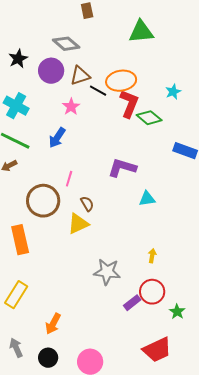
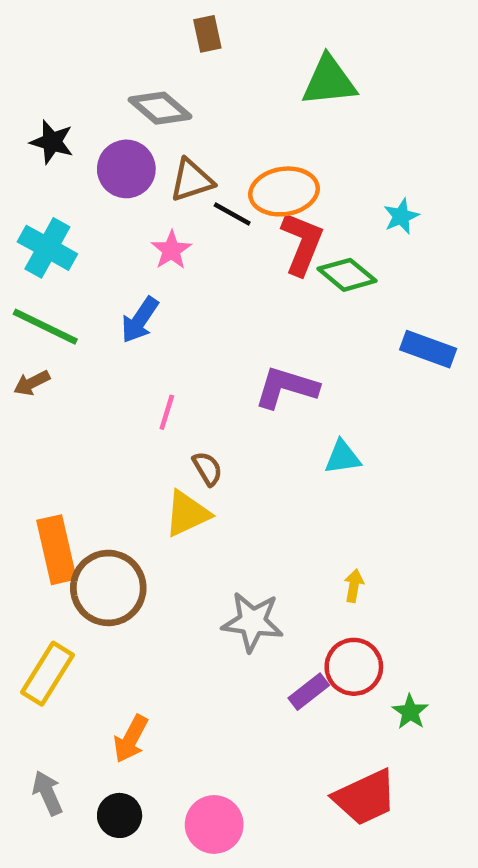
black star: (18, 59) -> (52, 142), turned -30
brown circle: (43, 201) -> (108, 588), moved

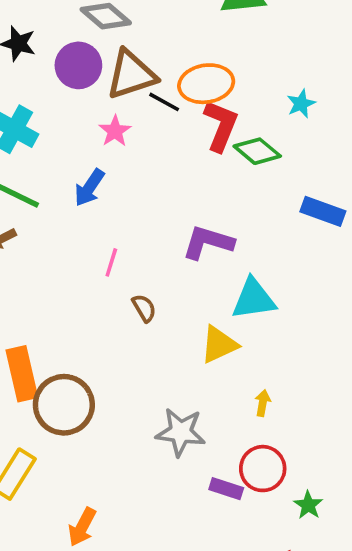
brown triangle: (192, 180) -> (131, 75), size x1.4
cyan triangle: (343, 457) -> (254, 299), size x1.5
yellow triangle: (187, 514) -> (219, 345), moved
purple rectangle: (309, 692) -> (226, 489), turned 56

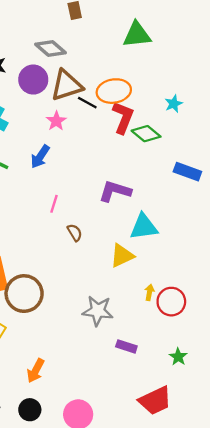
red circle: (263, 469) -> (171, 302), moved

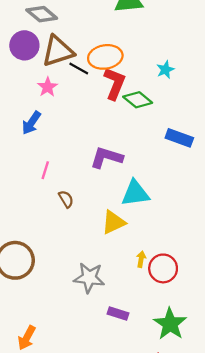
green star: (178, 357) -> (170, 324), size x1.8

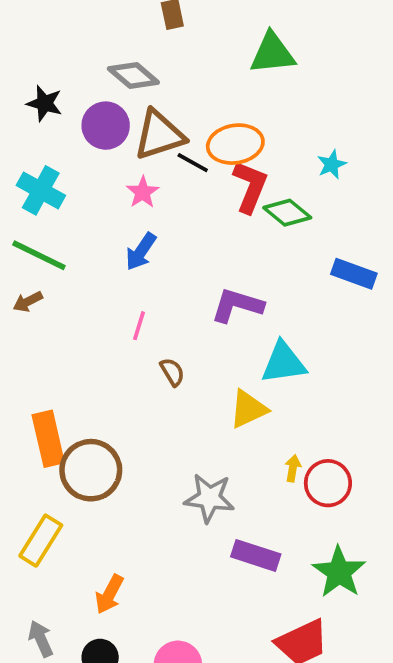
blue arrow: (31, 123) -> (141, 252), moved
purple rectangle: (118, 313) -> (256, 555), size x1.4

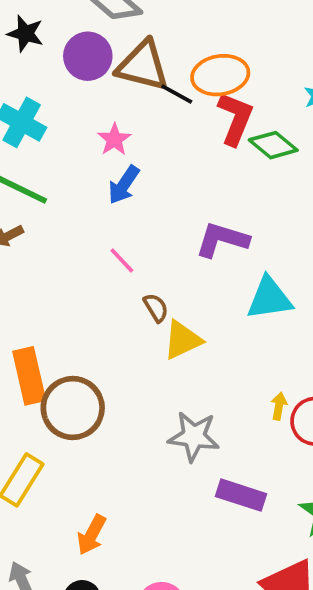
brown triangle: (159, 135) -> (143, 66), turned 32
pink star: (143, 192) -> (114, 139), moved
pink line: (139, 326) -> (122, 260), turned -60
yellow triangle: (248, 409) -> (182, 340), moved

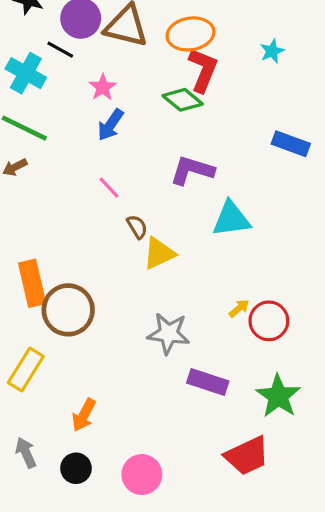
black line: (177, 94) -> (60, 50), moved
green diamond: (273, 145) -> (183, 100), moved
yellow arrow: (279, 406) -> (239, 308), turned 40

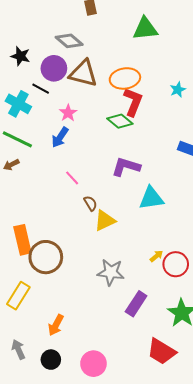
blue arrow: (110, 125) -> (60, 137), moved
purple rectangle: (208, 382) -> (136, 304), turned -75
red trapezoid: (247, 456) -> (161, 351), turned 56

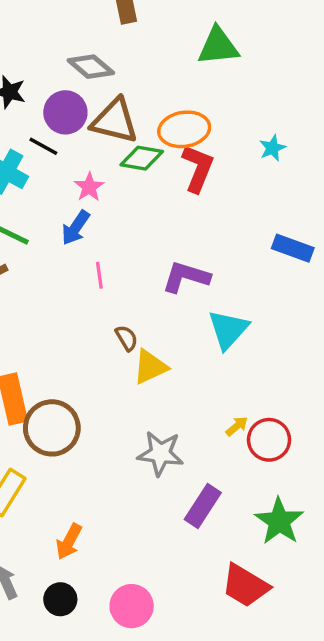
green diamond: (120, 121) -> (142, 158), moved, turned -30
pink line: (72, 178) -> (99, 275), moved, turned 35
cyan triangle: (151, 198) -> (228, 330), turned -40

